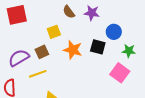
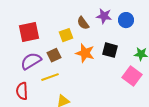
brown semicircle: (69, 12) -> (83, 23), moved
red square: (17, 15) -> (29, 32), moved
blue circle: (114, 32) -> (126, 20), moved

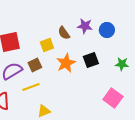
black square: (110, 50) -> (91, 60), turned -35
orange star: (85, 53) -> (66, 63), turned 30
pink square: (132, 76) -> (113, 98), moved

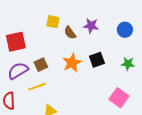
blue circle: (107, 30) -> (125, 30), moved
yellow square: (47, 45) -> (53, 22), moved, turned 32

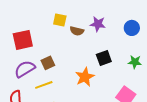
brown semicircle: (70, 33) -> (77, 31), turned -40
orange star: (72, 63) -> (85, 77), moved

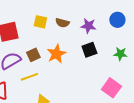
yellow square: (60, 20) -> (40, 22), moved
purple star: (98, 24) -> (88, 26), moved
orange star: (85, 77) -> (56, 54), moved

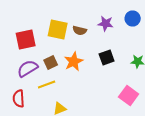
blue circle: (117, 20) -> (133, 18), moved
yellow square: (40, 22) -> (58, 30), size x1.5
purple star: (88, 26) -> (106, 24), moved

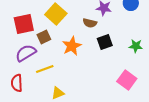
yellow square: (58, 30) -> (56, 14), turned 30
brown semicircle: (80, 30) -> (90, 23), moved
brown square: (51, 62) -> (44, 37), moved

